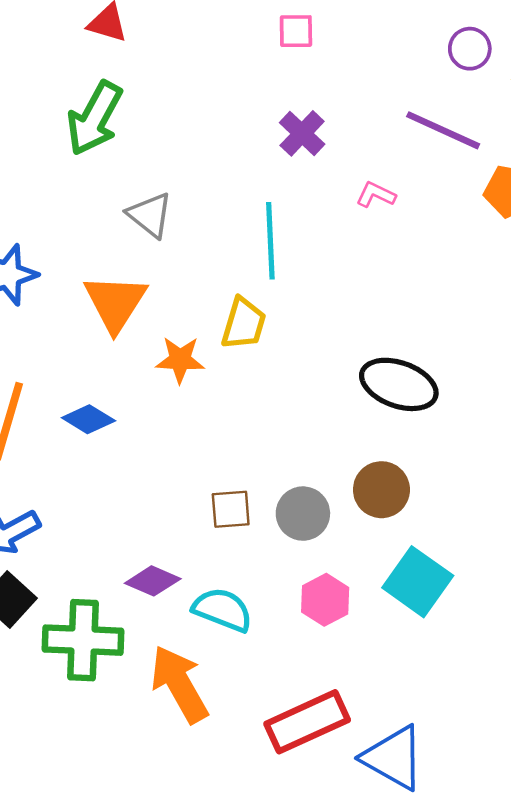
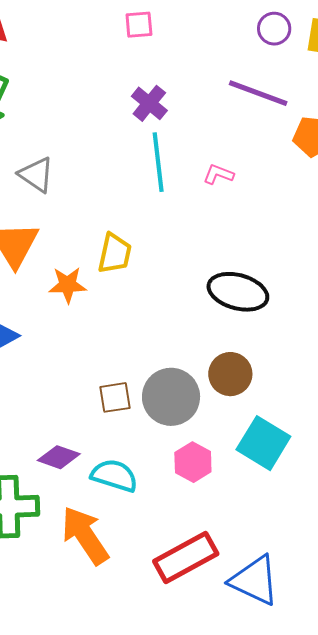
pink L-shape: (376, 195) -> (218, 174), moved
cyan line: (270, 241) -> (158, 162), moved
gray circle: (303, 514) -> (171, 397), size x1.4

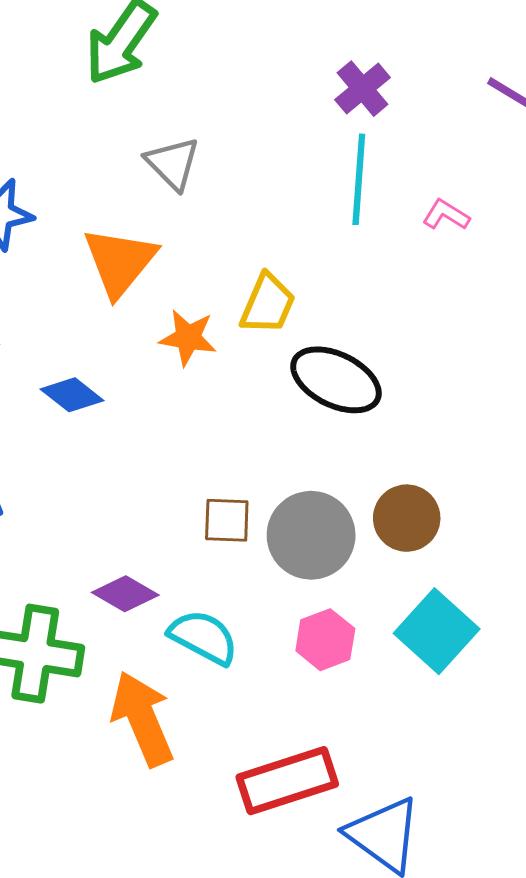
black ellipse: (238, 292) -> (336, 380), moved

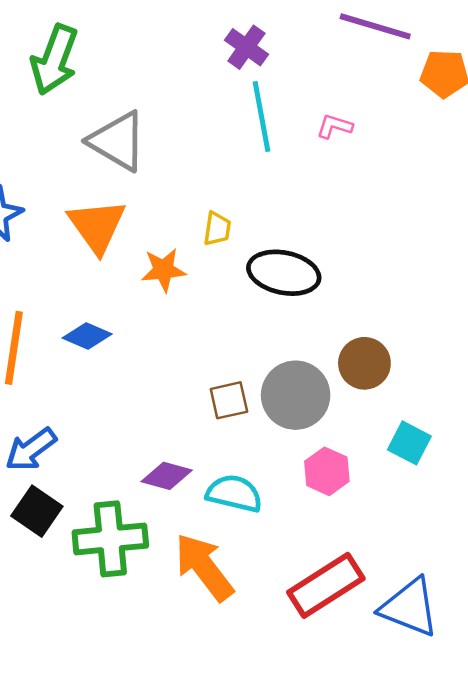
gray triangle: (173, 163) -> (118, 141), size x1.4
yellow trapezoid: (268, 304) -> (217, 229), size x0.7
cyan square: (437, 631) -> (409, 443), size x0.7

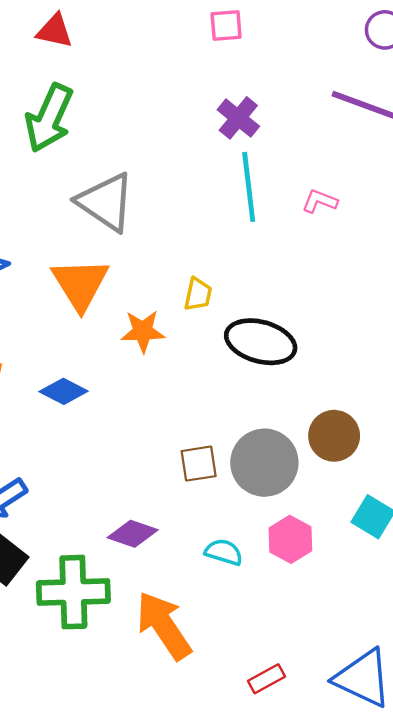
cyan semicircle: (234, 493) -> (224, 552), moved, size x0.7
red rectangle: (326, 585) -> (267, 679), moved, size x0.5

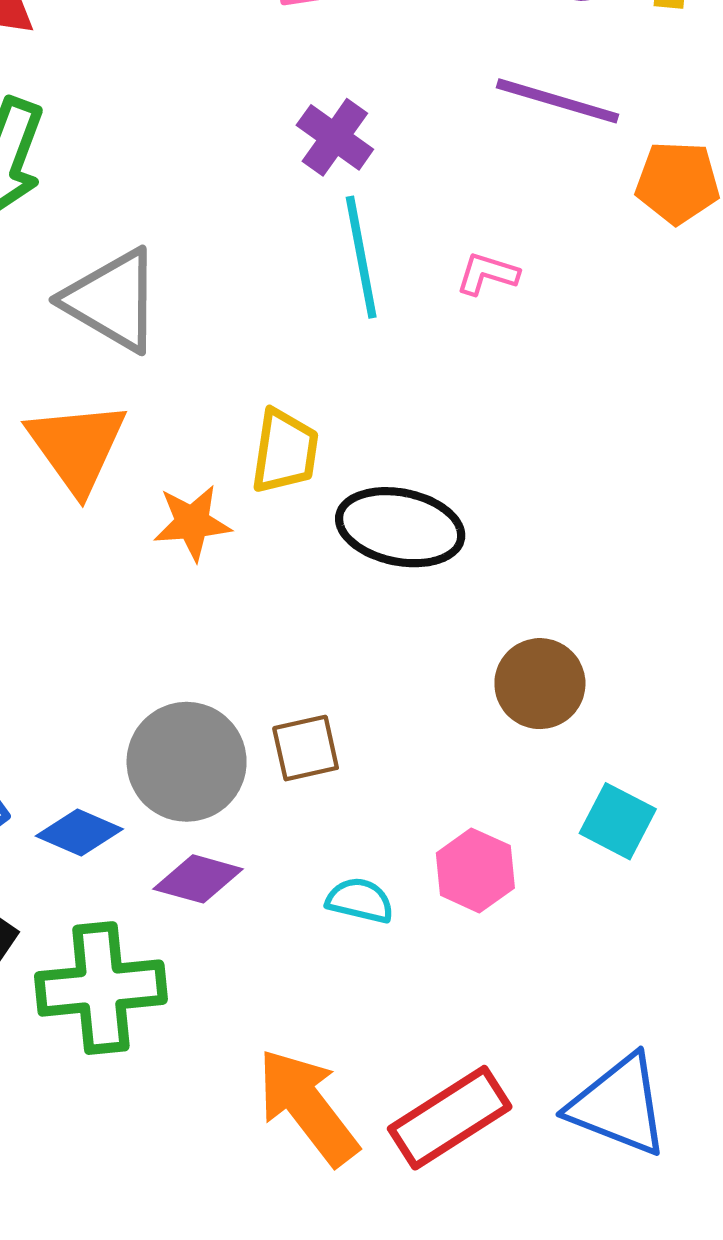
yellow trapezoid: (198, 294) -> (285, 451), size x1.4
blue diamond: (64, 391) -> (79, 832), moved
gray circle: (264, 463) -> (187, 762), moved
orange arrow: (164, 626) -> (308, 1107), moved
red rectangle: (267, 679) -> (450, 1118), size x1.8

